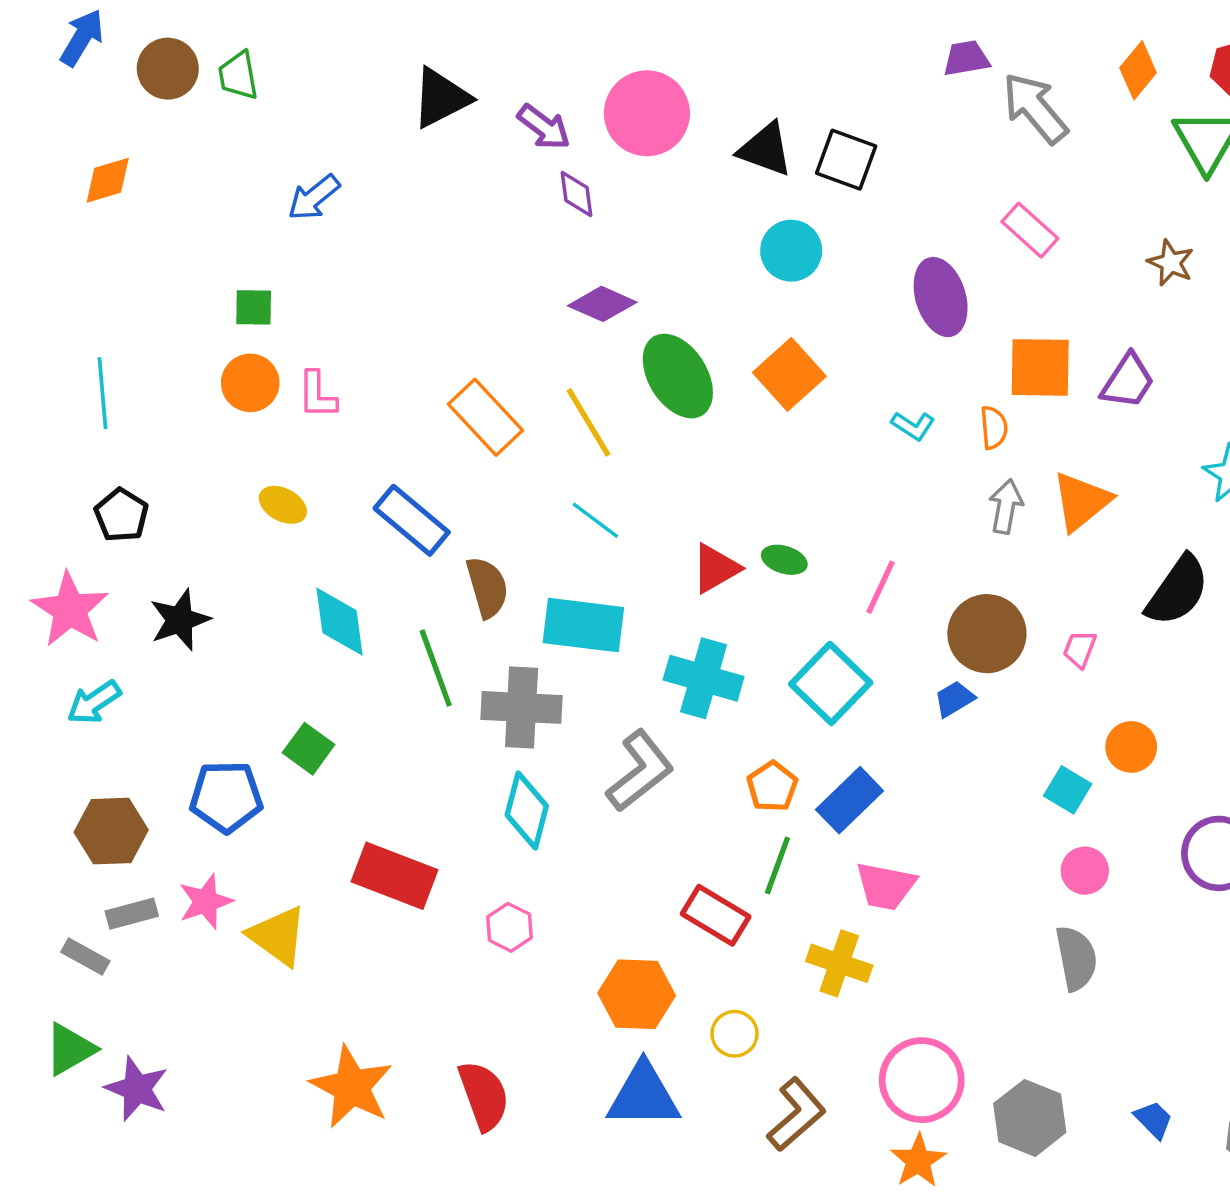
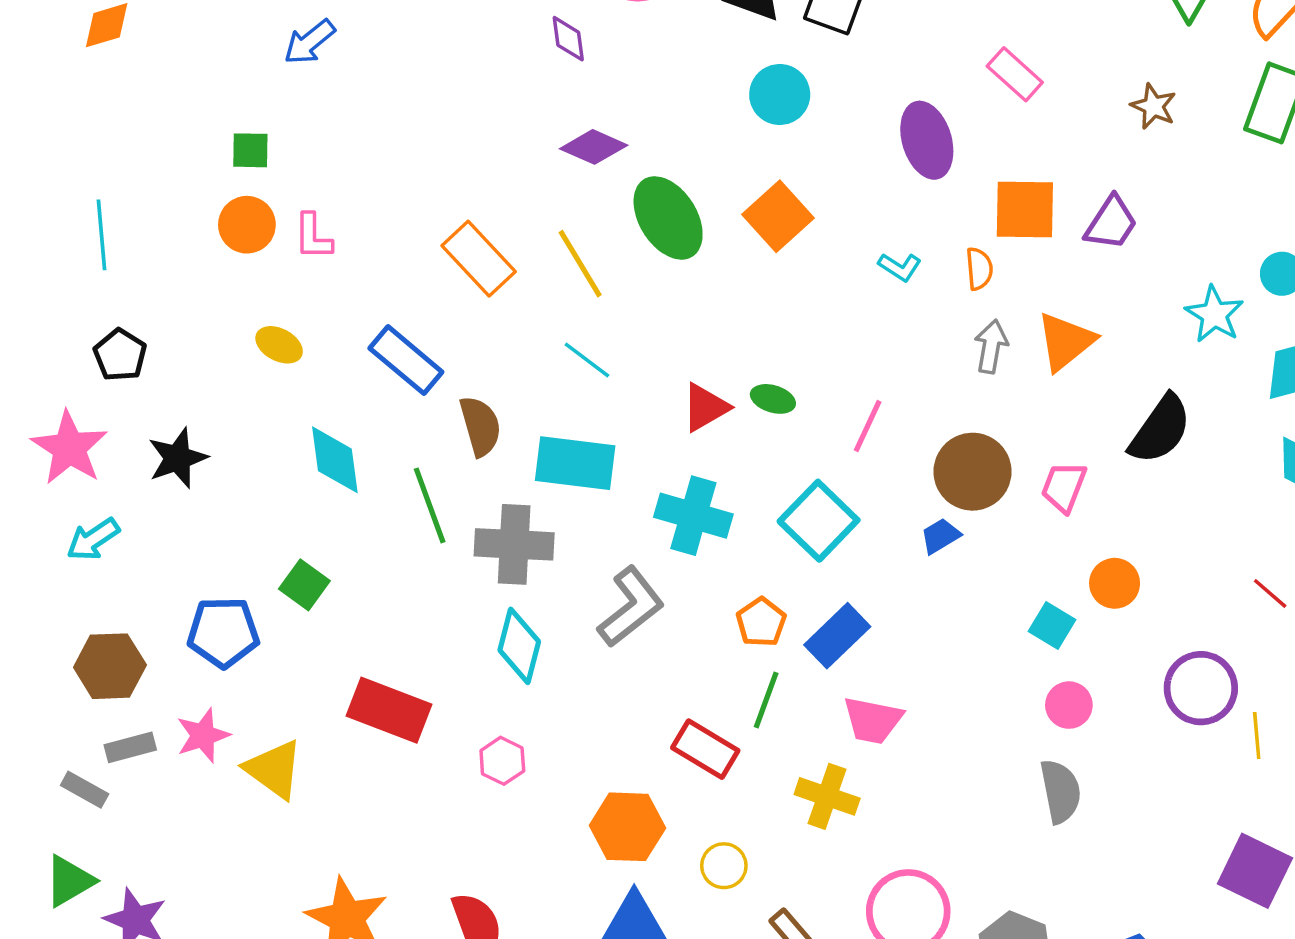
pink trapezoid: (1080, 649) -> (1064, 487), size x1.4

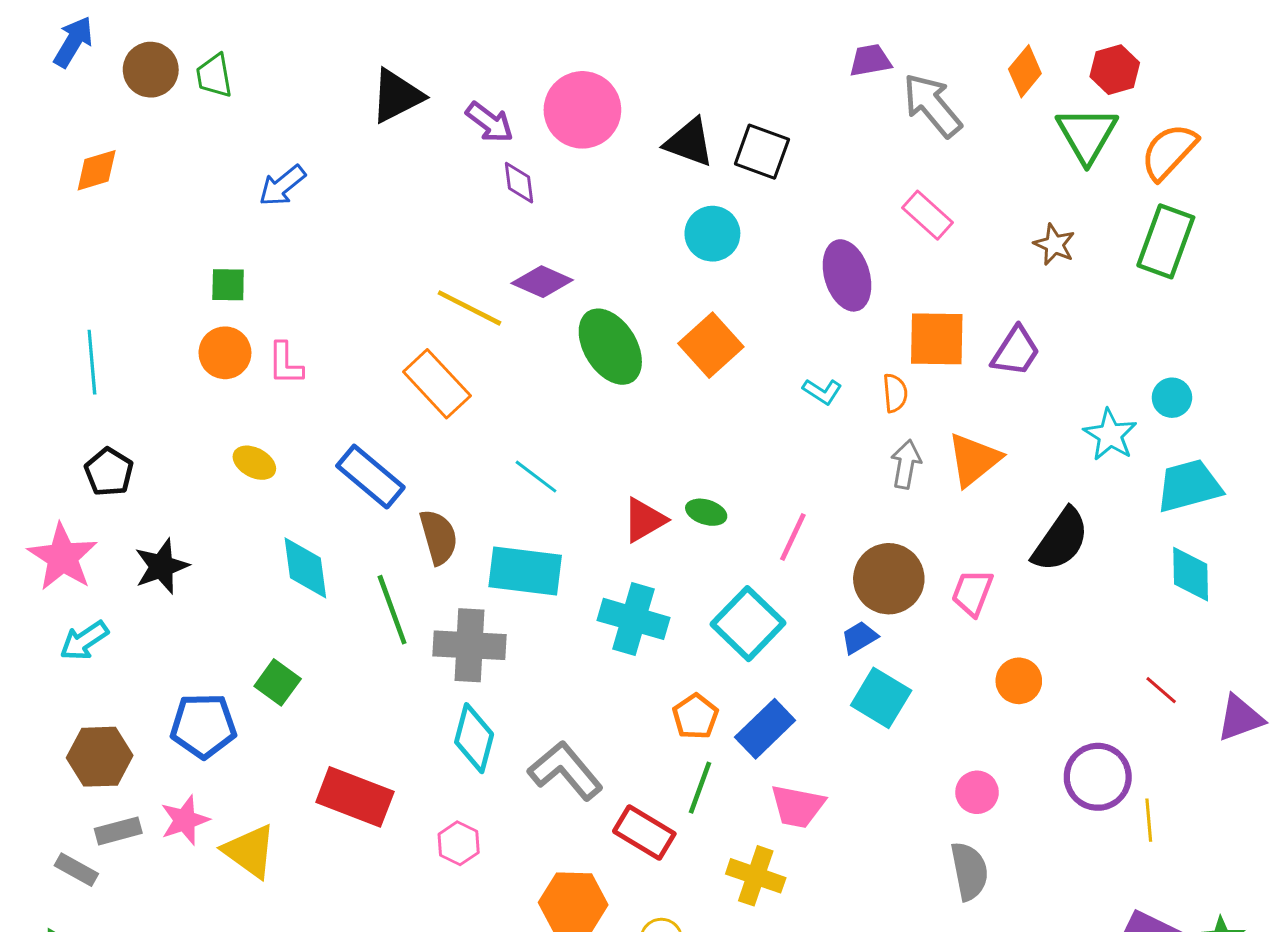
yellow line: (580, 264) -> (469, 308), moved, turned -32
gray L-shape: (631, 607) -> (565, 771), moved, turned -92
cyan square: (1052, 626) -> (881, 698), moved, size x1.4

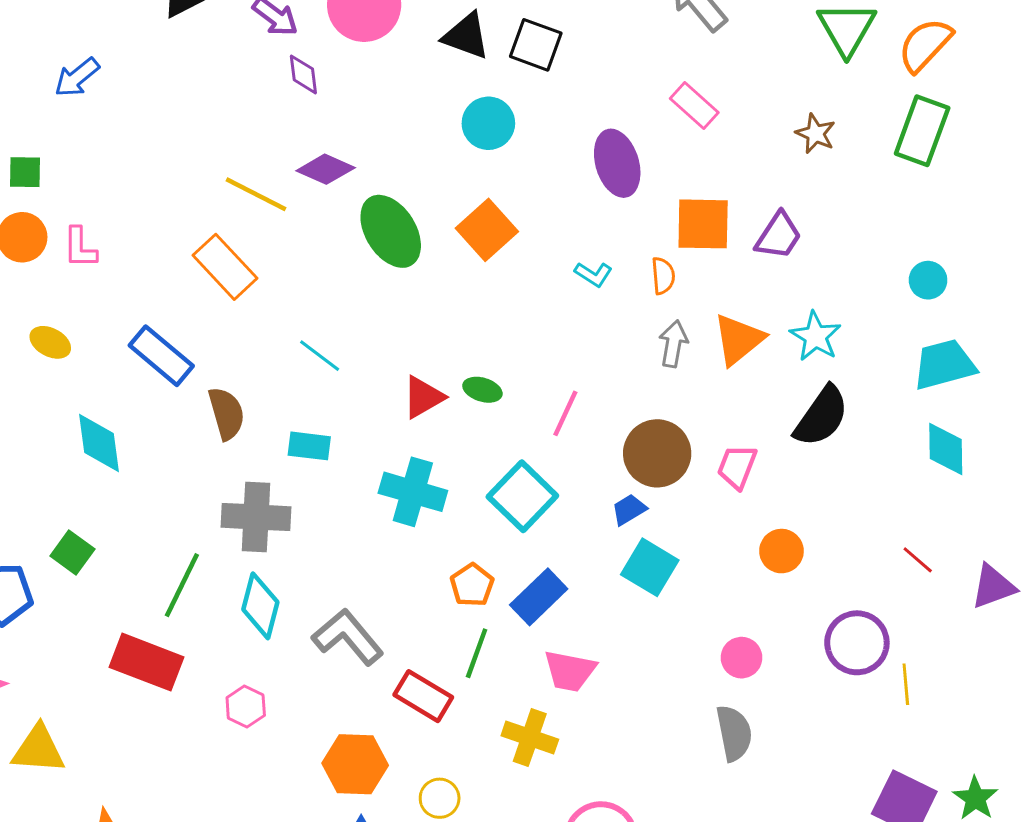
cyan star: (1110, 435) -> (816, 336), moved
cyan rectangle: (525, 571) -> (309, 446), size x0.6
green line: (392, 610) -> (182, 585), moved, turned 46
yellow triangle: (250, 851) -> (38, 749), moved, turned -32

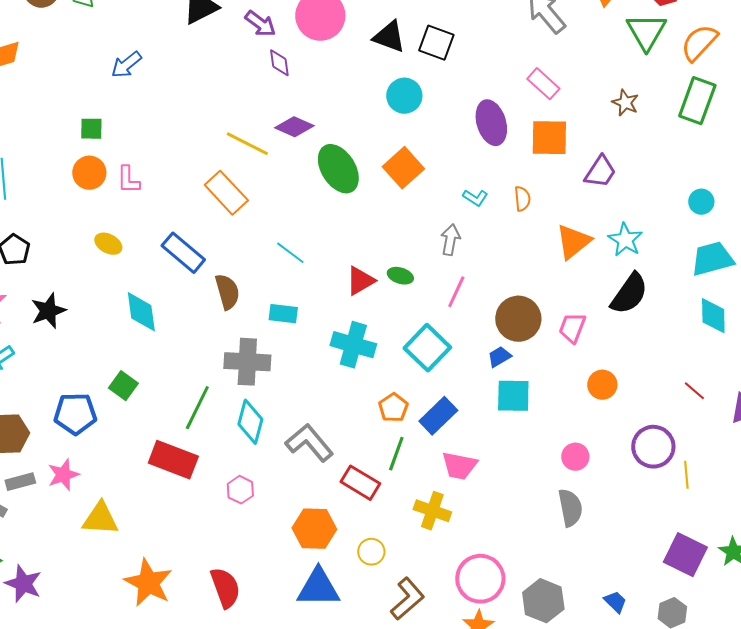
orange square: (703, 224) -> (549, 138), moved
gray arrow: (673, 344) -> (450, 240), moved
cyan square: (650, 567) -> (513, 396), turned -30

